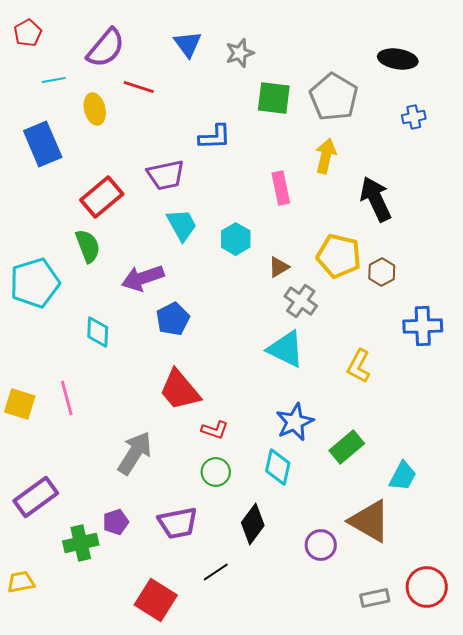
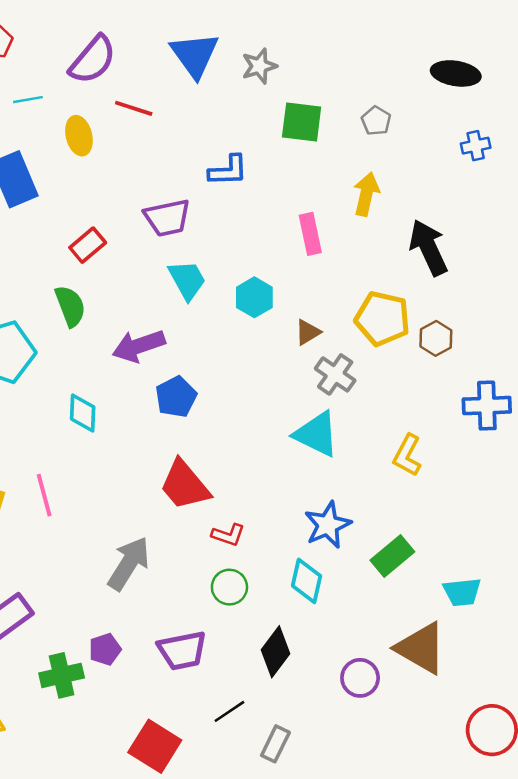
blue triangle: (188, 44) -> (195, 55), size x1.4
gray pentagon: (334, 97) -> (376, 121), size x0.5
red rectangle: (102, 197) -> (88, 245), size x0.7
cyan trapezoid: (403, 476) -> (462, 592), turned 56
gray rectangle: (375, 598) -> (275, 744), moved, turned -52

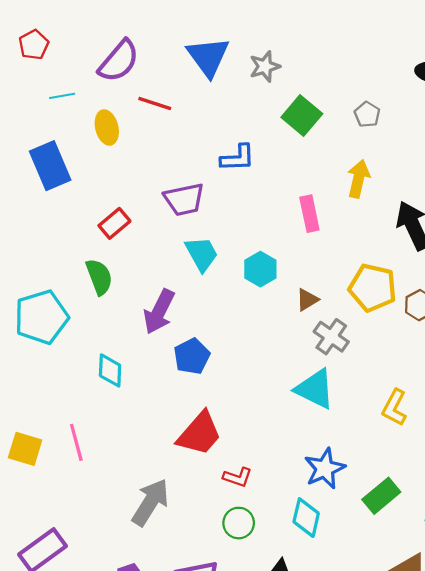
green square: (302, 122) -> (302, 116), turned 33
purple arrow: (139, 346) -> (159, 312), turned -45
red trapezoid: (185, 485) -> (199, 434), turned -99

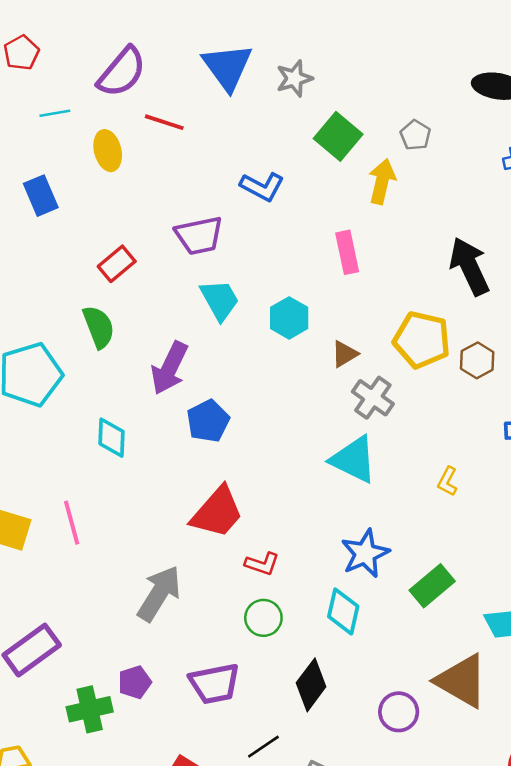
blue L-shape: (238, 158) -> (262, 187), turned 30
blue rectangle: (50, 166) -> (41, 196), size x0.7
yellow arrow: (358, 179) -> (382, 181), moved
yellow L-shape: (394, 408) -> (448, 481), size x0.7

